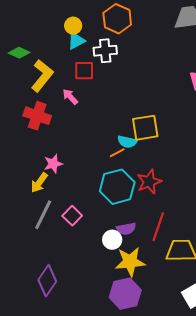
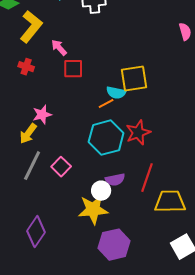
red square: (84, 71) -> (73, 69), moved
red cross: (37, 116) -> (26, 67), size x0.6
yellow star: (130, 262) -> (93, 210), moved

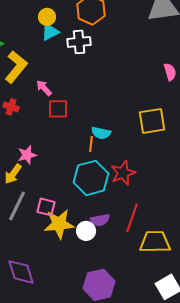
yellow square: (134, 79) -> (152, 121), moved
orange line: (106, 104) -> (91, 144), turned -56
pink square: (61, 167) -> (46, 207), turned -30
yellow star: (93, 210) -> (59, 224), moved
purple diamond: (36, 232) -> (21, 272), turned -52

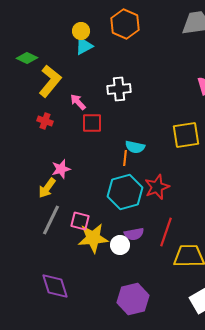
white cross: (79, 42) -> (119, 89), moved

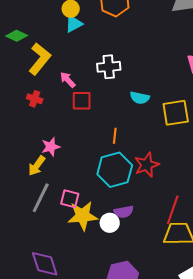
cyan semicircle: (135, 147) -> (140, 98), moved
red line: (166, 232) -> (173, 210), moved

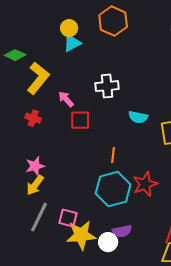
pink star: (51, 147) -> (35, 166), moved

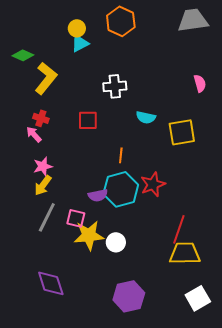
pink arrow: (66, 99) -> (34, 134), moved
purple semicircle: (122, 231) -> (98, 195), moved

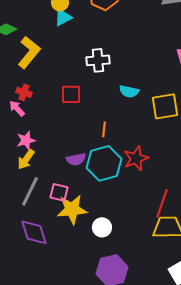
purple semicircle: (98, 195) -> (76, 159), moved
white circle: (116, 242) -> (102, 227), moved
purple diamond: (51, 283) -> (34, 232), moved

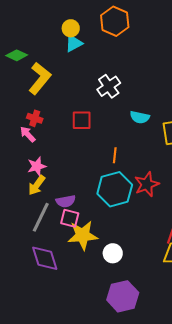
white cross: (98, 60) -> (109, 86), turned -30
purple semicircle: (76, 159) -> (66, 201), moved

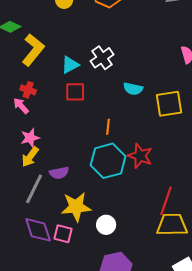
cyan triangle: (74, 43) -> (70, 65), moved
red star: (147, 184) -> (140, 156), turned -30
pink square: (70, 218) -> (63, 234), moved

